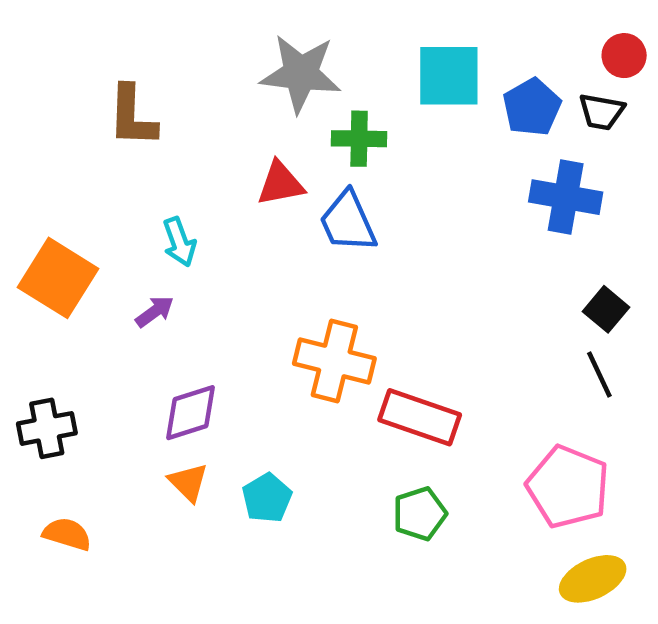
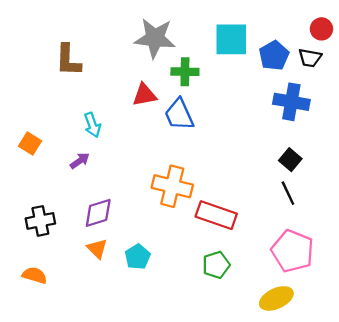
orange square: (58, 278) -> (30, 143), size x0.6
black square: (606, 309) -> (290, 160), moved
black line: (599, 374) -> (288, 193), moved
black cross: (47, 428) -> (40, 221), moved
yellow ellipse: (593, 579) -> (276, 298), moved

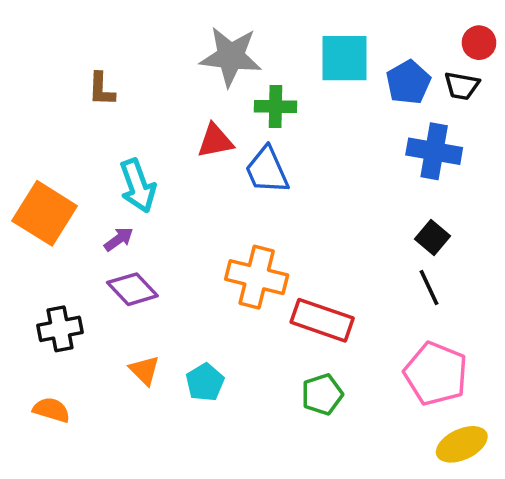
brown L-shape: (68, 60) -> (101, 89), size x0.7
cyan arrow: (92, 125) -> (138, 186), size x1.4
orange square: (30, 143) -> (45, 213), size x1.8
purple diamond: (98, 213) -> (132, 289), moved, turned 64
yellow ellipse: (276, 298) -> (462, 444), moved

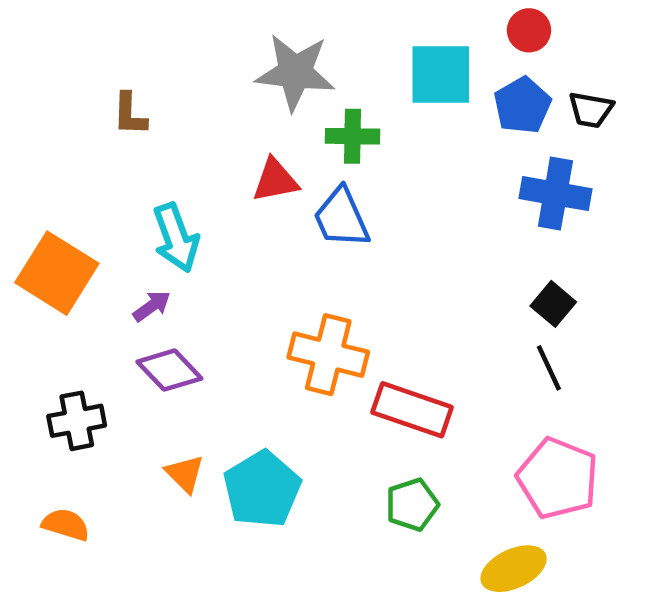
red circle: (479, 43) -> (529, 30), moved
cyan pentagon: (205, 382) -> (262, 489), size x1.6
yellow ellipse: (462, 444) -> (514, 569), moved

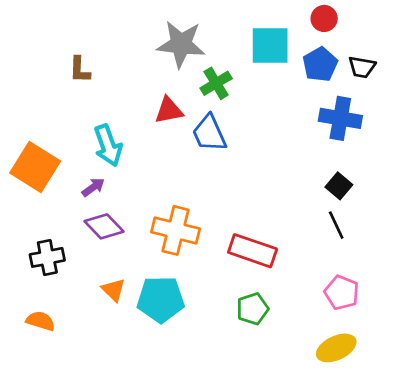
green cross: (352, 136) -> (216, 83), turned -32
orange cross: (328, 355) -> (176, 230), moved
pink pentagon: (558, 478) -> (342, 293), size x0.7
cyan pentagon: (262, 489) -> (161, 299), turned 30
yellow ellipse: (514, 569) -> (336, 348), moved

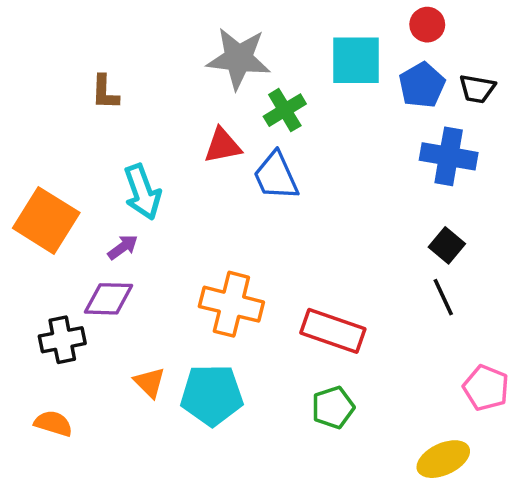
purple diamond: (104, 226) -> (109, 299), moved, turned -45
pink pentagon: (342, 293) -> (486, 388), moved

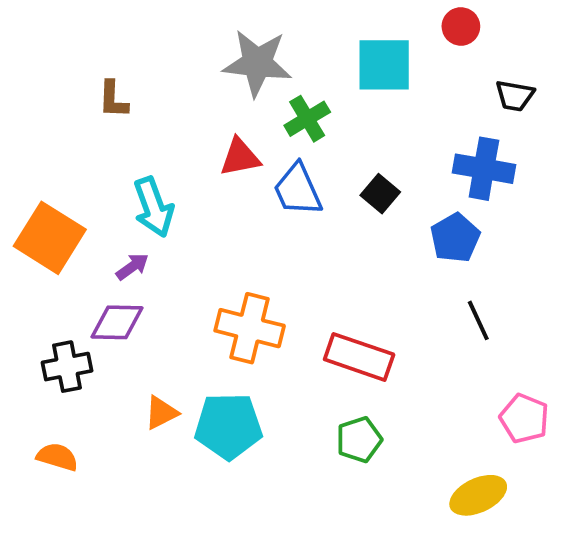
blue pentagon: (422, 85) -> (455, 238), moved
black square: (447, 245) -> (380, 194), moved
orange triangle: (149, 383) -> (161, 413), turned 48

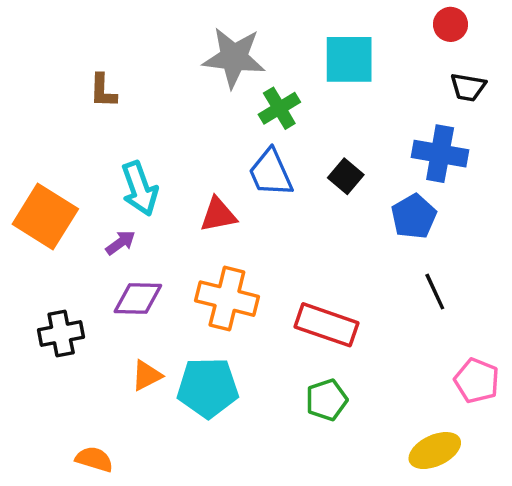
red circle: (461, 26) -> (451, 24), moved
red triangle: (240, 157) -> (218, 215), moved
purple diamond: (117, 322) -> (138, 299), moved
orange semicircle: (57, 457) -> (94, 459), moved

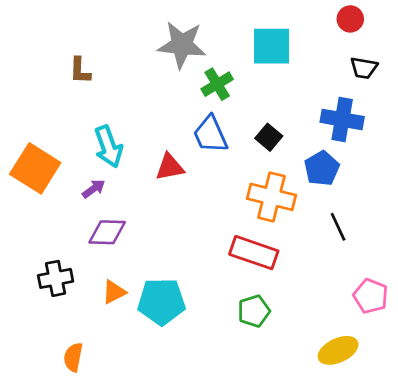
orange cross: (227, 299) -> (271, 197), moved
black cross: (61, 334) -> (56, 278), moved
orange semicircle: (94, 459) -> (73, 357), turned -96

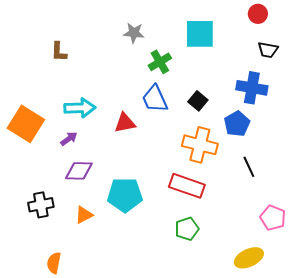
gray star: (182, 45) -> (134, 33), size x0.6
cyan arrow: (108, 147) -> (80, 108), turned -72
cyan pentagon: (161, 301) -> (125, 195), moved

